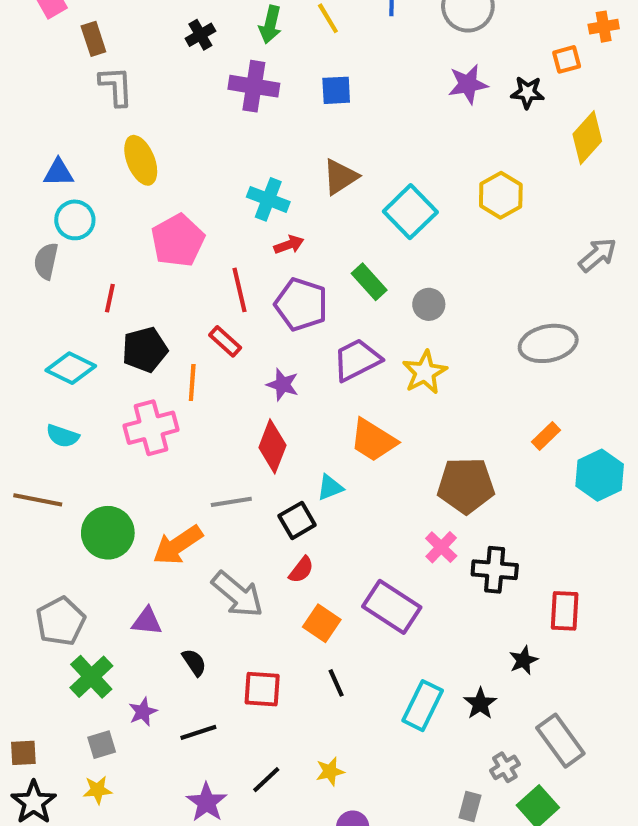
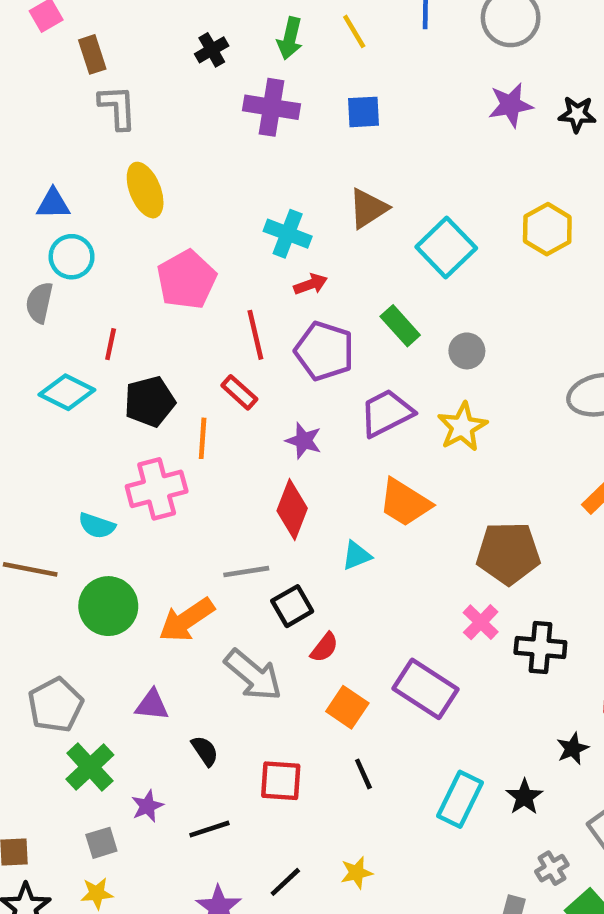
cyan diamond: (71, 368) -> (67, 392), moved
cyan semicircle: (63, 436) -> (97, 526), moved
black square: (297, 520) -> (292, 606), moved

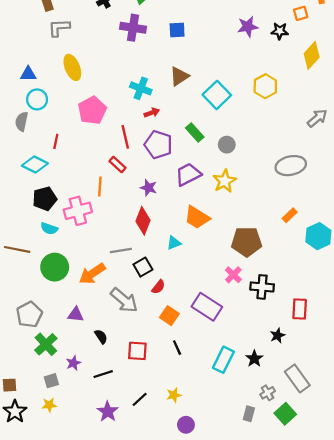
gray L-shape: (117, 107) -> (59, 28), turned -90
black pentagon: (150, 402) -> (45, 199), moved

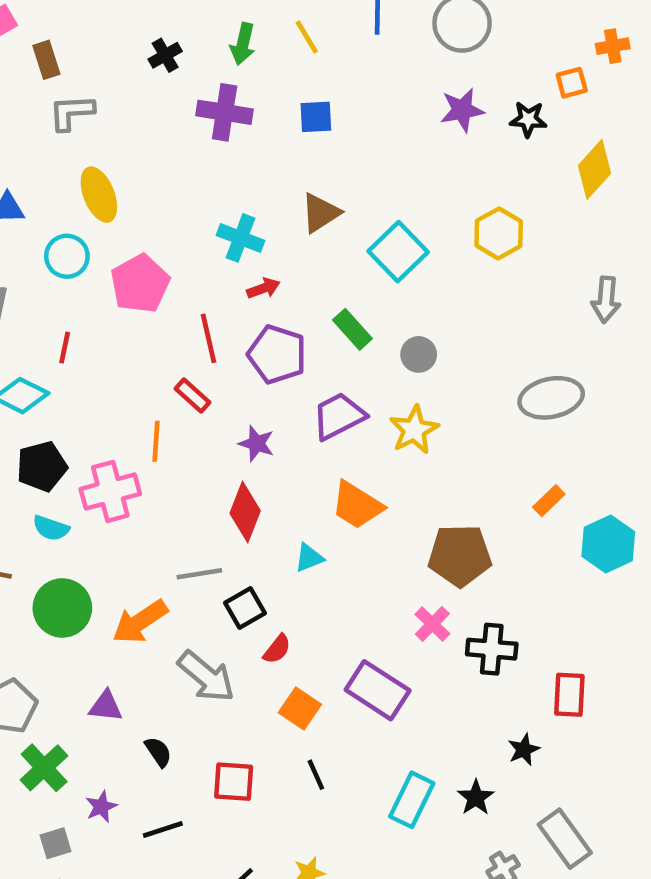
cyan circle: (37, 99) -> (67, 256), moved
gray arrow: (317, 118) -> (606, 300), turned 135

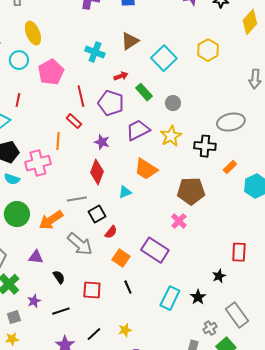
red arrow: (263, 288) -> (121, 76), moved
black cross: (492, 649) -> (205, 146), moved

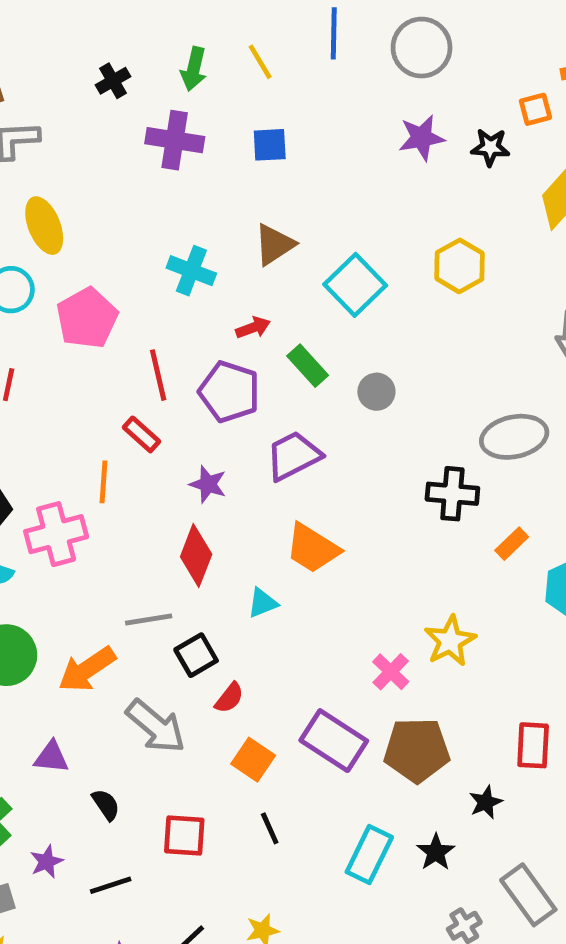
yellow star: (171, 136) -> (450, 641), moved
brown pentagon: (191, 191) -> (417, 750), moved

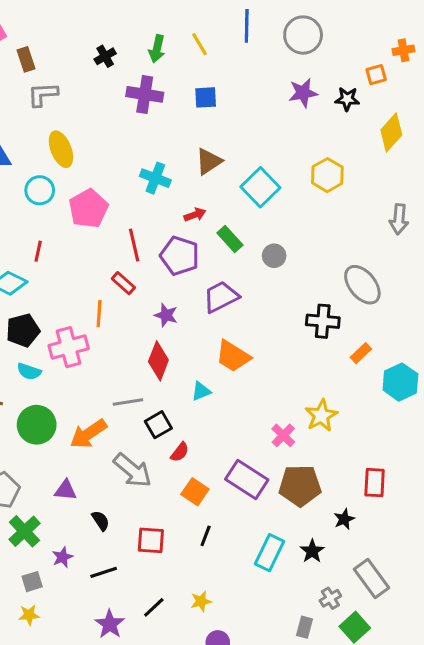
gray ellipse: (514, 437) -> (362, 285), turned 63
black line: (270, 828) -> (206, 536), turned 45

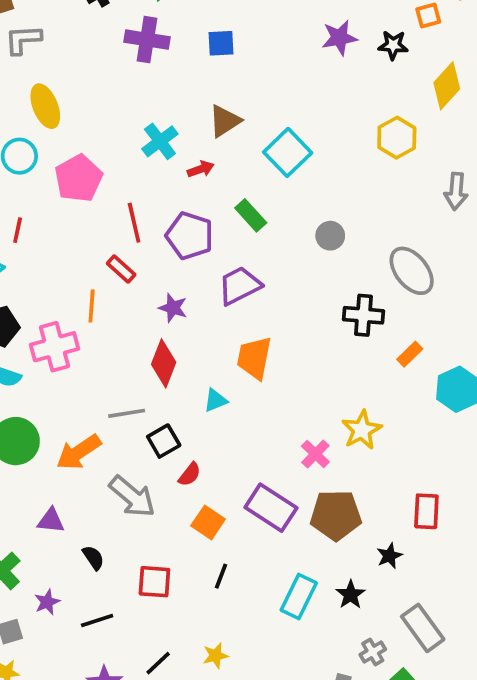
yellow hexagon: (327, 175) -> (397, 138), moved
cyan cross: (155, 178) -> (160, 141), turned 32
red arrow: (195, 215) -> (201, 169), moved
gray circle: (274, 256) -> (330, 236), moved
orange trapezoid: (233, 356) -> (254, 358), turned 69

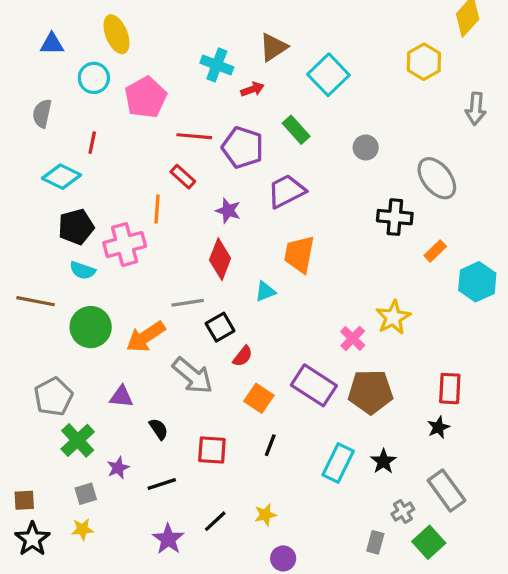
cyan cross: (160, 141) -> (217, 65), turned -32
red line: (134, 223) -> (194, 136), turned -72
black star: (389, 556) -> (438, 427), moved

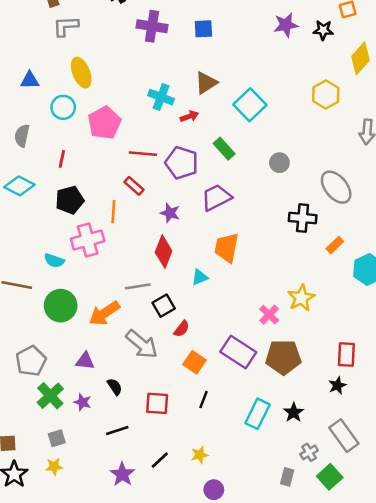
cyan diamond: (61, 177) -> (19, 186), moved
black pentagon: (76, 227) -> (70, 200), moved
purple star: (118, 468) -> (82, 402), moved, turned -30

